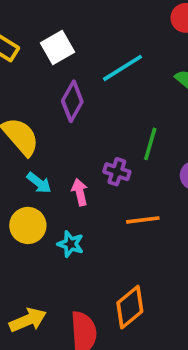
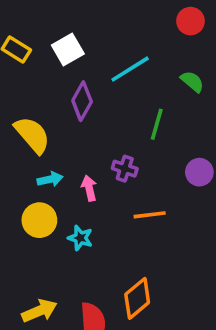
green line: (150, 144) -> (157, 124), moved
cyan arrow: (39, 183) -> (50, 179), turned -50

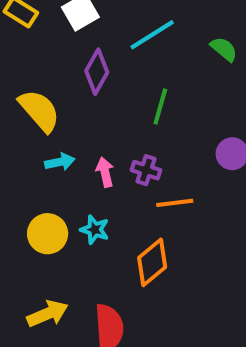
green line: (157, 124) -> (160, 107), moved
purple cross: (125, 169) -> (146, 170), moved
yellow circle: (39, 220) -> (48, 234), moved
orange diamond: (137, 298) -> (152, 262), moved

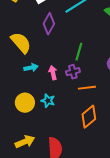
green line: (160, 107) -> (79, 52), moved
purple cross: (146, 170) -> (73, 72), turned -32
orange diamond: (152, 262) -> (89, 117), moved

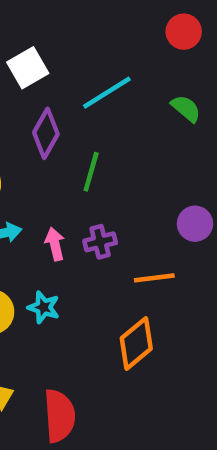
green line: (79, 52) -> (91, 172), moved
orange line: (87, 88) -> (154, 278), moved

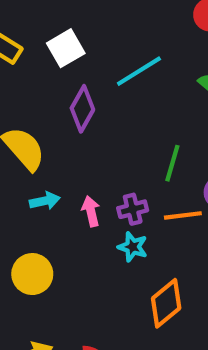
green line: (91, 172) -> (172, 163), moved
orange line: (154, 278) -> (183, 215), moved
cyan star: (44, 307) -> (133, 247), moved

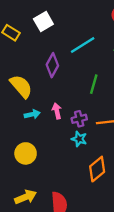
white square: (66, 48) -> (43, 22), moved
green line: (172, 163) -> (94, 84), moved
pink arrow: (91, 211) -> (57, 111), moved

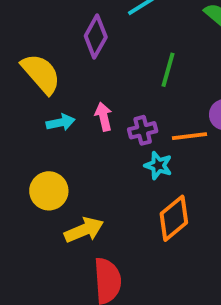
cyan star: (79, 139) -> (158, 165), moved
yellow arrow: (26, 197) -> (84, 230), moved

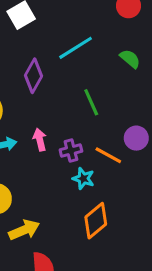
green line: (168, 70) -> (91, 102), turned -40
orange line: (190, 136) -> (108, 155), turned 36

